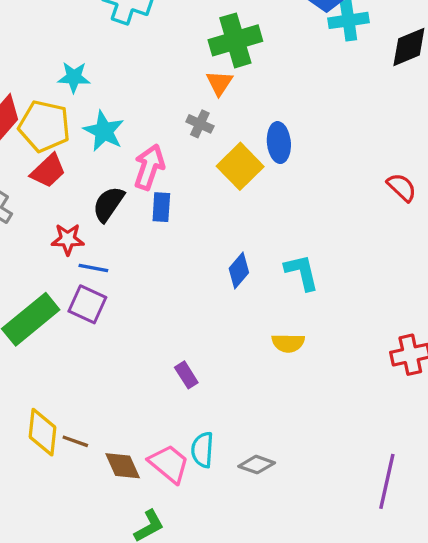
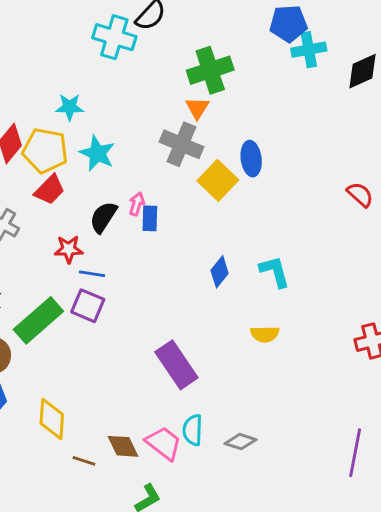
gray cross: (200, 124) -> (181, 144), size x1.8
pink arrow: (149, 167) -> (137, 204), moved, size x0.6
purple rectangle: (186, 375) -> (176, 365), size x2.0
brown line: (75, 441) -> (84, 461), moved

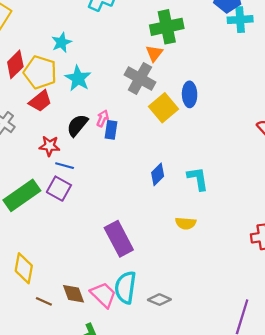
cyan star: (70, 107) -> (61, 42), turned -30
cyan semicircle: (193, 430) -> (125, 287), size x1.4

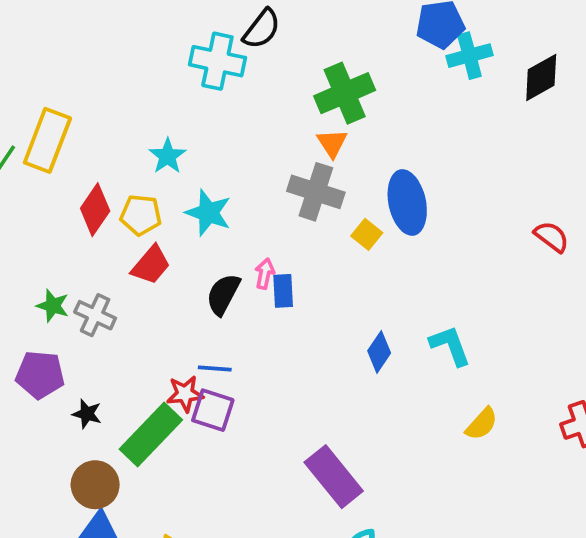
yellow pentagon: (40, 72) -> (141, 215), size x0.7
blue ellipse: (190, 94) -> (407, 202), size x1.4
yellow square: (164, 108) -> (367, 234), size x0.6
red star: (49, 146) -> (185, 394), moved
yellow semicircle: (186, 223) -> (482, 424), moved, turned -42

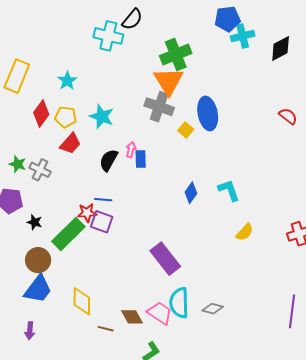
orange triangle: (332, 143) -> (168, 81), size x1.8
cyan star: (168, 156) -> (67, 81), moved
red semicircle: (552, 237) -> (288, 116), moved

